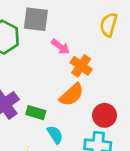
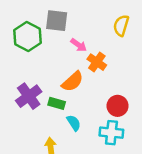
orange semicircle: (72, 95) -> (73, 82), moved

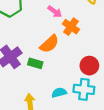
cyan semicircle: (74, 123) -> (59, 93), moved, turned -72

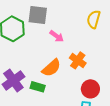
orange cross: (71, 27) -> (78, 60), moved

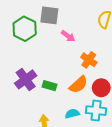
orange semicircle: (51, 68) -> (78, 85), moved

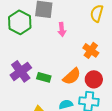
pink arrow: (68, 36) -> (62, 29), turned 48
orange cross: (89, 60) -> (91, 50), moved

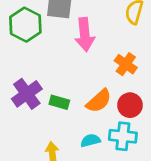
pink arrow: (62, 29) -> (85, 34), size x1.6

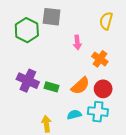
pink arrow: (85, 34) -> (77, 42), moved, size x0.6
purple cross: (27, 94) -> (28, 81), turned -30

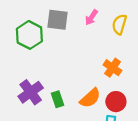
pink arrow: (77, 42) -> (91, 17), moved, turned 40
purple cross: (28, 81) -> (31, 92), turned 30
green rectangle: (52, 87) -> (57, 99), turned 56

